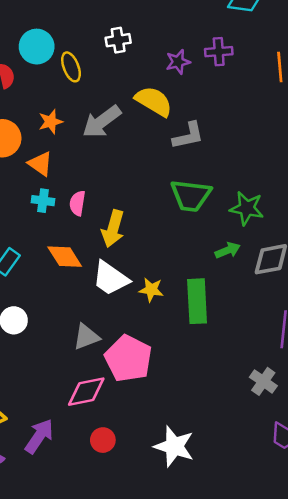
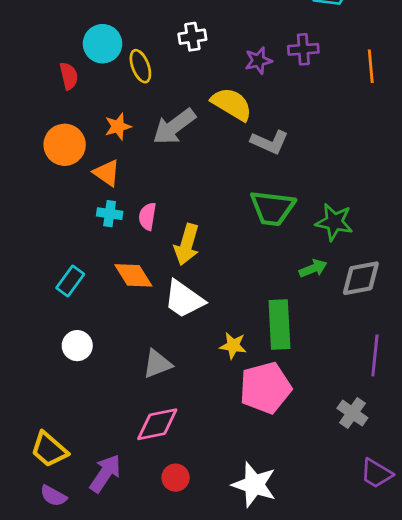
gray L-shape: (188, 136) -> (270, 142), turned 36
yellow star: (151, 290) -> (233, 346), moved
pink pentagon: (128, 359) -> (265, 388), moved, turned 30

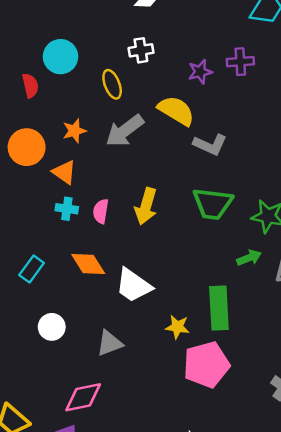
yellow ellipse: (140, 66) -> (112, 84), moved
yellow arrow: (187, 244) -> (146, 206), moved
white circle: (77, 346) -> (52, 327), moved
pink diamond: (157, 424) -> (83, 397), moved

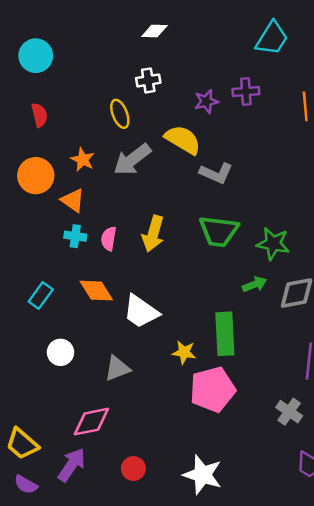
cyan circle: (61, 57) -> (36, 56), moved
orange star: (74, 131) -> (83, 160), turned -30

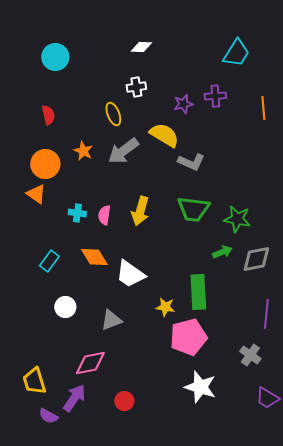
cyan circle: (36, 56) -> (55, 57), moved
orange triangle: (73, 200) -> (36, 194), moved
yellow trapezoid: (22, 444) -> (34, 381), turned 32
white star: (203, 475) -> (200, 387), moved
purple semicircle: (26, 485) -> (48, 416), moved

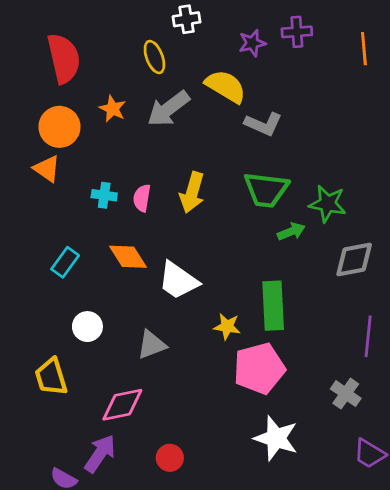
red semicircle: (48, 115) -> (64, 58), size x1.8
green arrow: (222, 252) -> (291, 232), moved
yellow trapezoid: (34, 381) -> (51, 377), moved

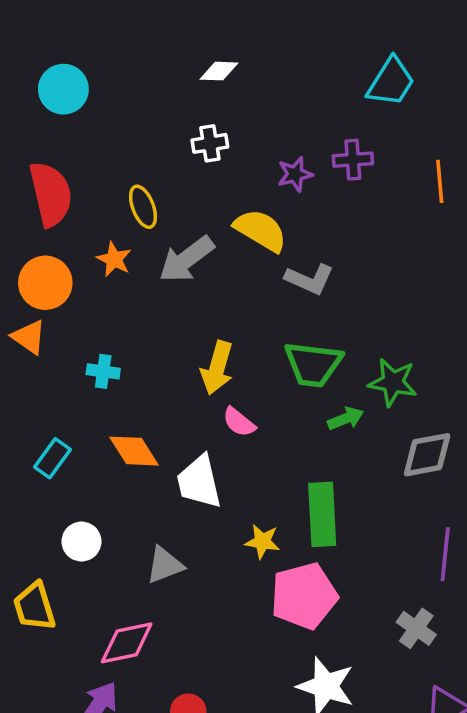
yellow ellipse: (154, 57) -> (143, 207), moved
pink semicircle: (142, 198) -> (239, 422), moved, turned -60
white trapezoid: (178, 280) -> (199, 482), turned 42

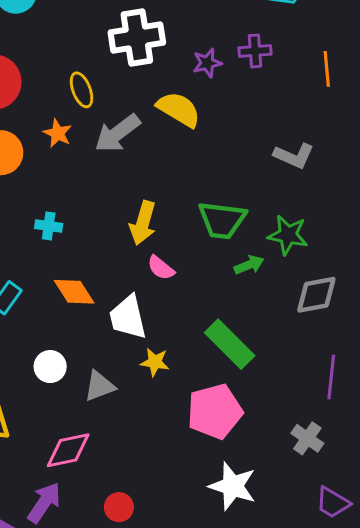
white cross: (210, 143) -> (137, 38), size x1.8
gray L-shape: (309, 279) -> (294, 156), moved
green rectangle: (322, 514) -> (230, 344), turned -42
white circle: (81, 542) -> (50, 367), moved
yellow star: (262, 542) -> (155, 362), moved

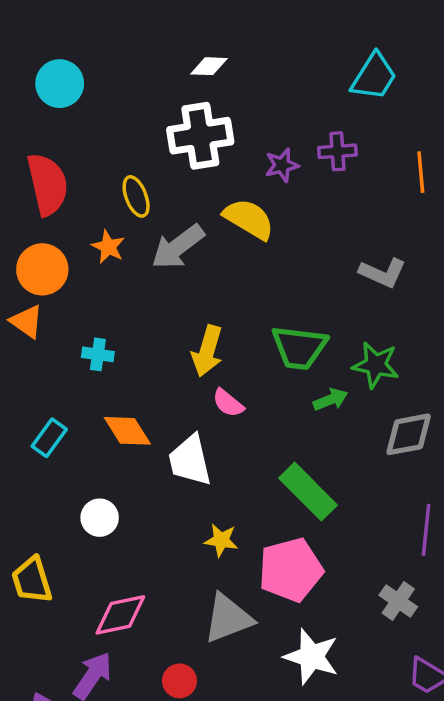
yellow star: (155, 362) -> (221, 540), moved
gray triangle: (99, 386) -> (228, 618), moved, size x1.4

